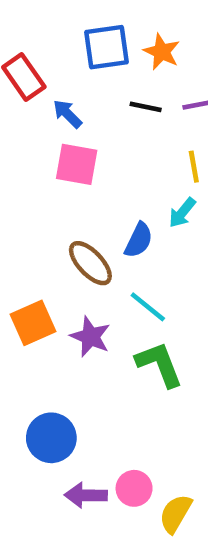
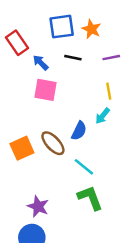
black line: (146, 107) -> (73, 58), moved
orange square: (33, 323) -> (22, 148), moved
purple star: (90, 337) -> (38, 206), moved

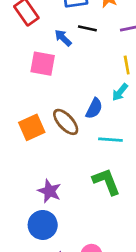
blue arrow: (41, 63) -> (63, 38), moved
pink square: (45, 90) -> (43, 64), moved
cyan line: (84, 167) -> (110, 140), moved, turned -35

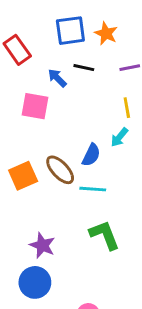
cyan line: (110, 140) -> (93, 189), moved

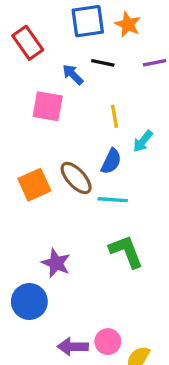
yellow line: (127, 108) -> (114, 116), moved
blue circle: (35, 282) -> (29, 301), moved

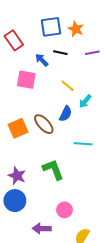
yellow line: (114, 116) -> (68, 86), turned -40
cyan line: (113, 200) -> (83, 144), moved
green L-shape: (126, 251) -> (53, 170), moved
purple star: (56, 263) -> (17, 176), moved
pink circle: (108, 342) -> (64, 210), moved

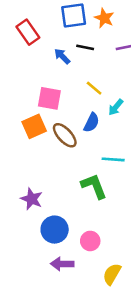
pink square: (26, 80) -> (49, 98), moved
orange square: (18, 128) -> (34, 126), moved
green L-shape: (53, 170) -> (94, 186), moved
blue circle: (15, 201) -> (55, 230), moved

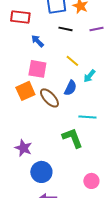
red rectangle: (28, 32) -> (20, 17), turned -48
blue arrow: (62, 56) -> (37, 41), moved
pink circle: (90, 241) -> (91, 181), moved

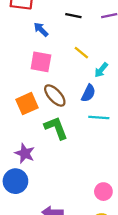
blue semicircle: (70, 88) -> (88, 93), moved
orange square: (25, 91) -> (27, 104), moved
green L-shape: (72, 138) -> (56, 128), moved
blue circle: (41, 172) -> (15, 181), moved

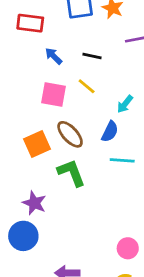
black line: (73, 16) -> (92, 56), moved
yellow line: (81, 53) -> (87, 86), moved

